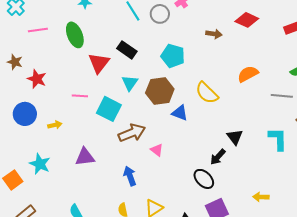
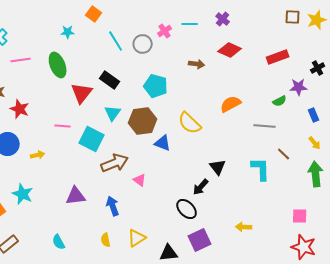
purple triangle: (85, 157) -> (76, 196), moved

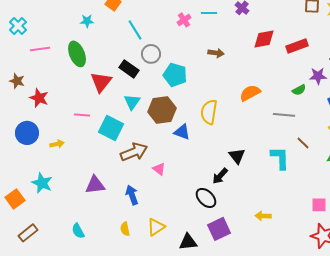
gray circle: (143, 44) -> (151, 54), moved
red diamond: (230, 50) -> (264, 39), moved, turned -35
yellow semicircle: (190, 123) -> (209, 112), turned 55

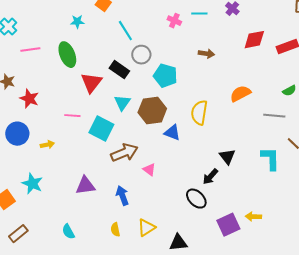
pink cross: (184, 20) -> (174, 21), turned -32
purple square: (219, 229) -> (228, 225), moved

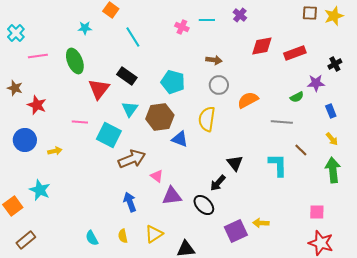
gray circle: (141, 55) -> (219, 85), moved
purple triangle: (85, 186) -> (172, 196), moved
cyan semicircle: (68, 232) -> (92, 238), moved

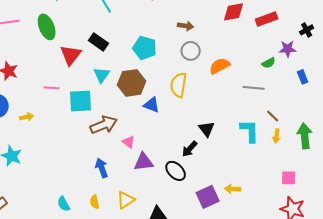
cyan square: (109, 135) -> (81, 101), turned -30
yellow arrow: (332, 139) -> (277, 136), moved, turned 48

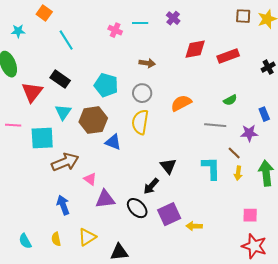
purple star: (288, 49) -> (249, 133), moved
gray circle: (191, 51) -> (142, 93), moved
purple square: (208, 197) -> (169, 214), moved

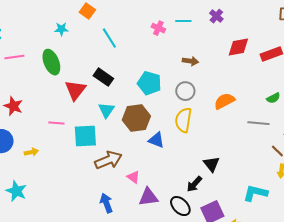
cyan L-shape: (211, 168) -> (255, 193), moved, turned -75

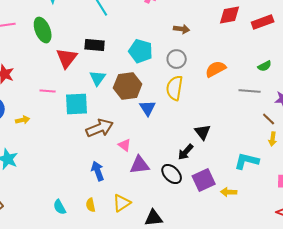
black rectangle: (103, 77) -> (95, 45), turned -30
blue triangle: (156, 140) -> (148, 108), turned 36

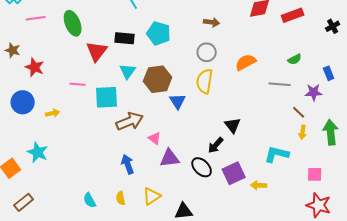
cyan pentagon: (141, 51) -> (159, 33), moved

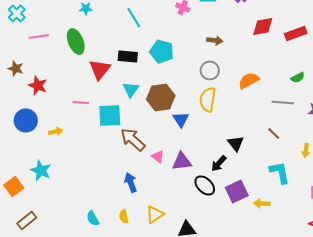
brown line: (299, 112) -> (274, 133), moved
brown arrow: (130, 121) -> (133, 139), turned -116
cyan L-shape: (277, 154) -> (280, 172), turned 65
purple triangle: (170, 158) -> (182, 161), moved

